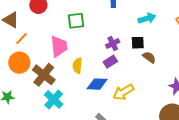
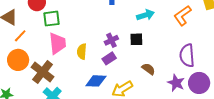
green square: (76, 21) -> (52, 19), moved
brown semicircle: (149, 57) -> (149, 69), moved
yellow semicircle: (77, 66) -> (82, 51), moved

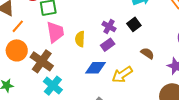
black square: (136, 39) -> (134, 24), turned -32
purple cross: (111, 40) -> (109, 27), turned -32

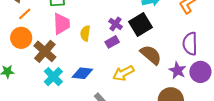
black square: (134, 24) -> (141, 25), size x1.6
brown semicircle: (147, 53) -> (151, 55), size x1.6
blue diamond: (95, 68) -> (82, 73), moved

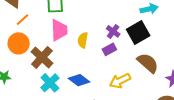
blue diamond: (82, 73) -> (79, 80), turned 30

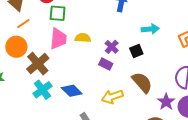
black square: (138, 32) -> (136, 51), size x0.6
yellow semicircle: (83, 40) -> (83, 38), moved, turned 77
purple rectangle: (109, 49) -> (106, 64), turned 48

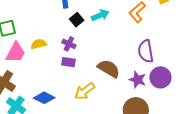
pink trapezoid: (58, 39) -> (16, 52), turned 40
black square: (136, 51) -> (77, 20), moved

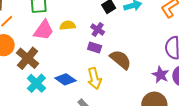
brown semicircle: (109, 69) -> (121, 60), moved
yellow arrow: (85, 91) -> (94, 78), moved, turned -75

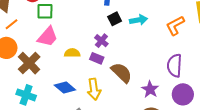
yellow semicircle: (68, 25) -> (72, 53), moved
purple star: (160, 75) -> (150, 89), moved
cyan cross: (36, 83) -> (26, 95), moved, turned -30

